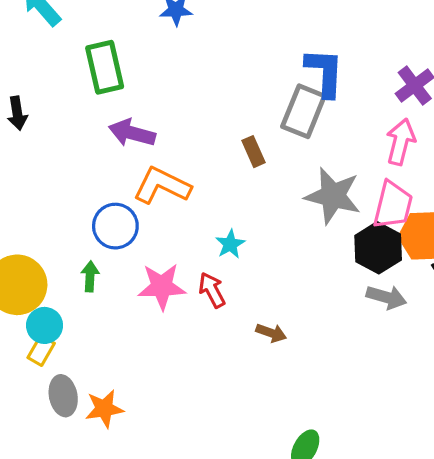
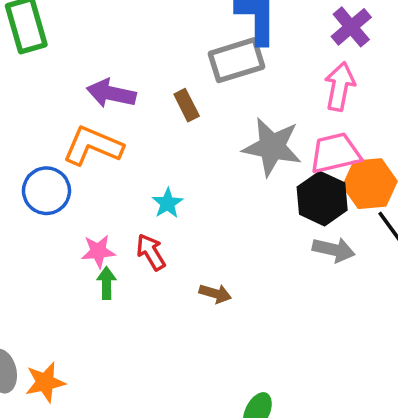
gray rectangle: (303, 111) -> (237, 60), turned 54
purple arrow: (132, 133) -> (111, 93), moved
pink trapezoid: (393, 205) -> (335, 153), turned -114
green arrow: (90, 276) -> (107, 283), moved
pink star: (162, 287) -> (98, 251), size x0.7

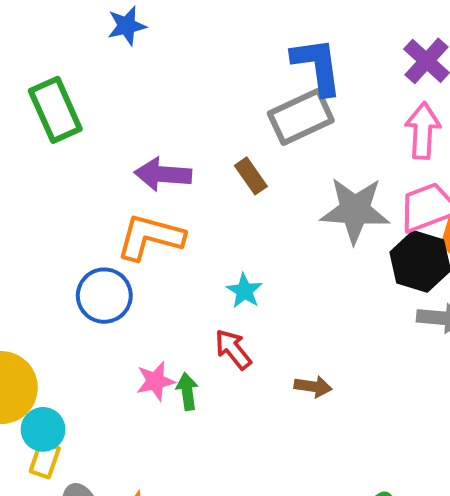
pink star: (98, 251) -> (155, 381), moved

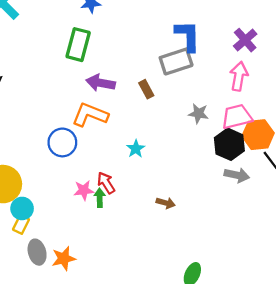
green rectangle: (55, 110) -> (78, 45), moved, turned 32
gray star: (355, 210) -> (198, 114), size x0.6
red arrow: (233, 349) -> (106, 183), moved

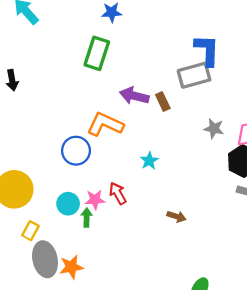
purple arrow: (101, 83) -> (134, 96), moved
green arrow: (100, 198) -> (87, 217), moved
cyan circle: (22, 208) -> (68, 204), moved
gray ellipse: (37, 252) -> (45, 259), size x1.4

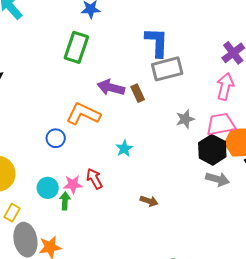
blue L-shape: (207, 50) -> (157, 42), moved
gray star: (214, 129) -> (185, 119), turned -30
blue circle: (76, 151) -> (56, 138), size x0.7

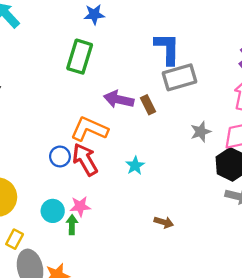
red arrow: (94, 179) -> (85, 160), moved, size x1.4

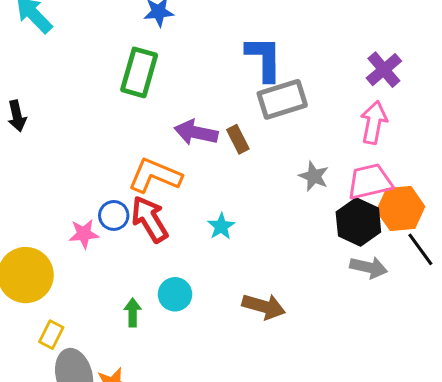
gray star: (201, 132) -> (314, 176), turned -30
pink star: (80, 206) -> (84, 234), moved
cyan circle: (53, 211) -> (175, 294), moved
brown arrow: (164, 222) -> (264, 306), size x1.5

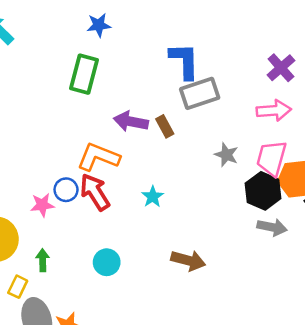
pink arrow: (374, 122) -> (274, 110), turned 76
pink trapezoid: (370, 182) -> (272, 158), turned -60
cyan circle: (175, 294) -> (107, 262), moved
green arrow: (133, 312) -> (43, 260), moved

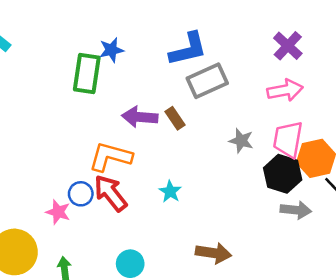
blue star: (99, 25) -> (111, 50), moved
blue L-shape: (184, 61) -> (188, 49), turned 84
pink star: (42, 205) -> (58, 212), turned 30

